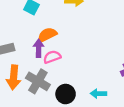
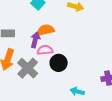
black circle: (66, 94) -> (59, 63), moved

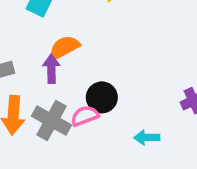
pink semicircle: (45, 50) -> (85, 116), moved

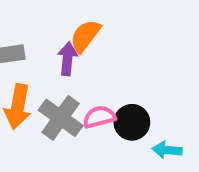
orange semicircle: (64, 47) -> (85, 36), turned -32
black circle: (102, 97) -> (132, 122), moved

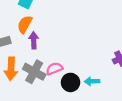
orange semicircle: (85, 36) -> (25, 24), moved
black circle: (132, 122) -> (71, 82), moved

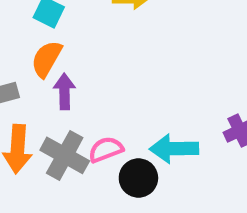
cyan arrow: (92, 81) -> (174, 149), moved, size x1.5

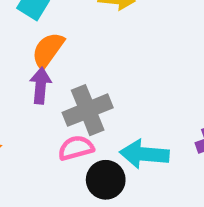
orange semicircle: (47, 59) -> (48, 50), moved
gray cross: (65, 155) -> (88, 110), moved, turned 33

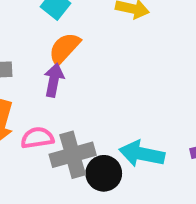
gray cross: (88, 110) -> (73, 155), moved
pink semicircle: (76, 148) -> (37, 138), moved

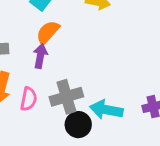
pink semicircle: (37, 138) -> (29, 99), turned 110
gray cross: (73, 155) -> (66, 97), moved

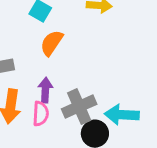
purple arrow: (40, 56) -> (45, 90), moved

